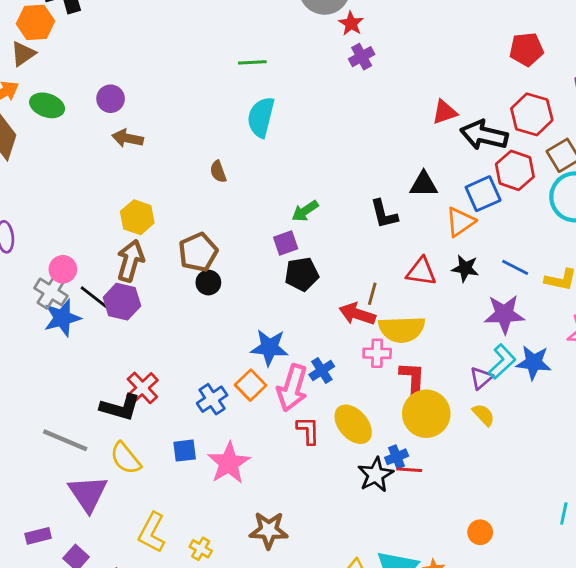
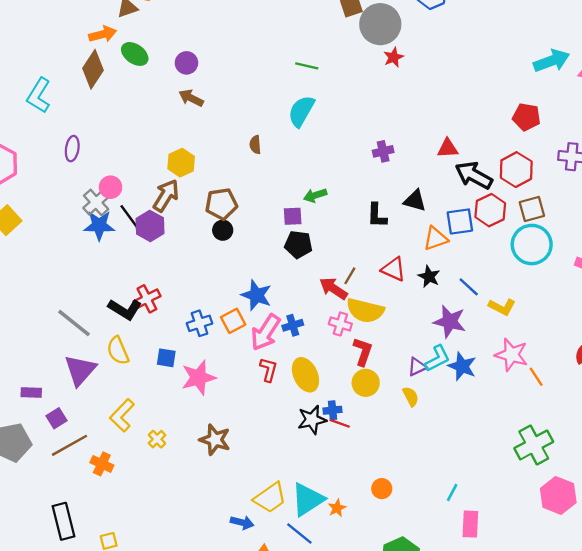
purple cross: (362, 57) -> (383, 151), moved
yellow circle: (426, 414) -> (366, 383), size x0.7

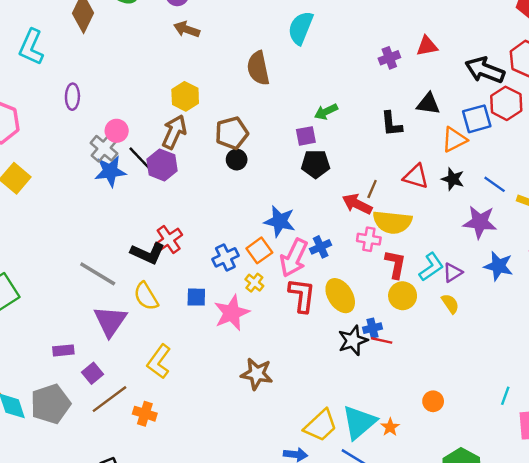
brown semicircle: (255, 145) -> (258, 68), size x1.8
red triangle: (448, 148) -> (427, 46), moved
cyan L-shape: (437, 358) -> (431, 267), moved
red L-shape: (268, 370) -> (302, 295), size x1.4
yellow cross: (157, 439) -> (254, 283), moved

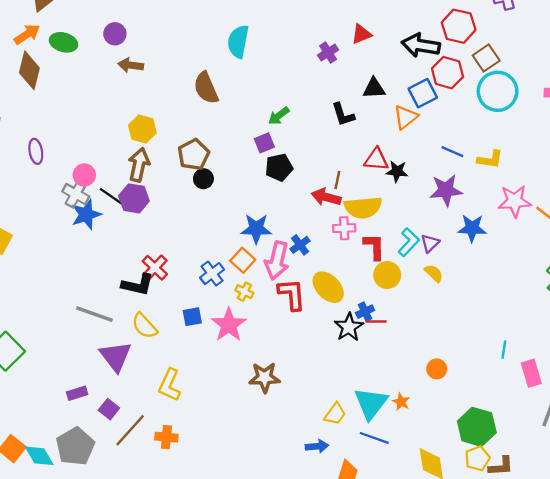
black star: (453, 179) -> (397, 171), moved
yellow trapezoid: (321, 426) -> (335, 414), size x0.7

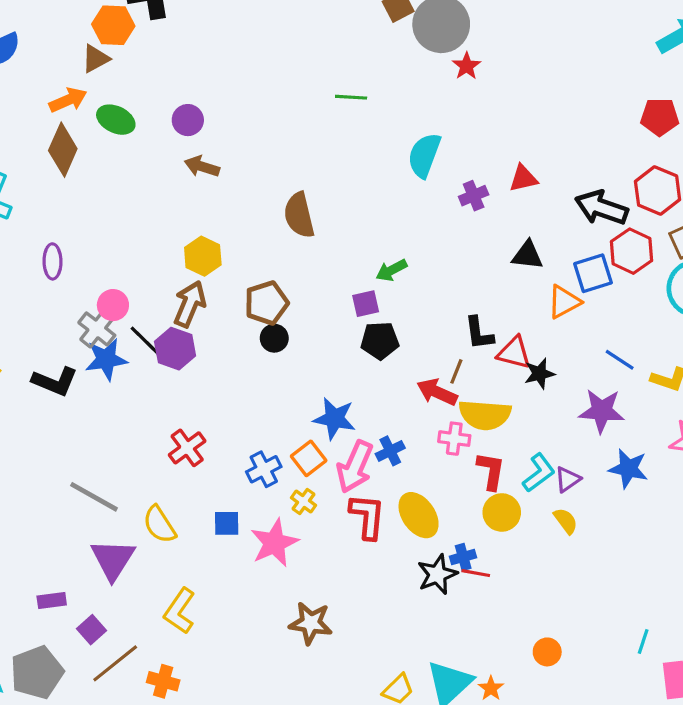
cyan semicircle: (238, 42) -> (424, 155), moved
black L-shape: (343, 115) -> (479, 333), moved
black star: (397, 171) -> (539, 374), turned -30
black L-shape: (138, 285) -> (55, 381), moved

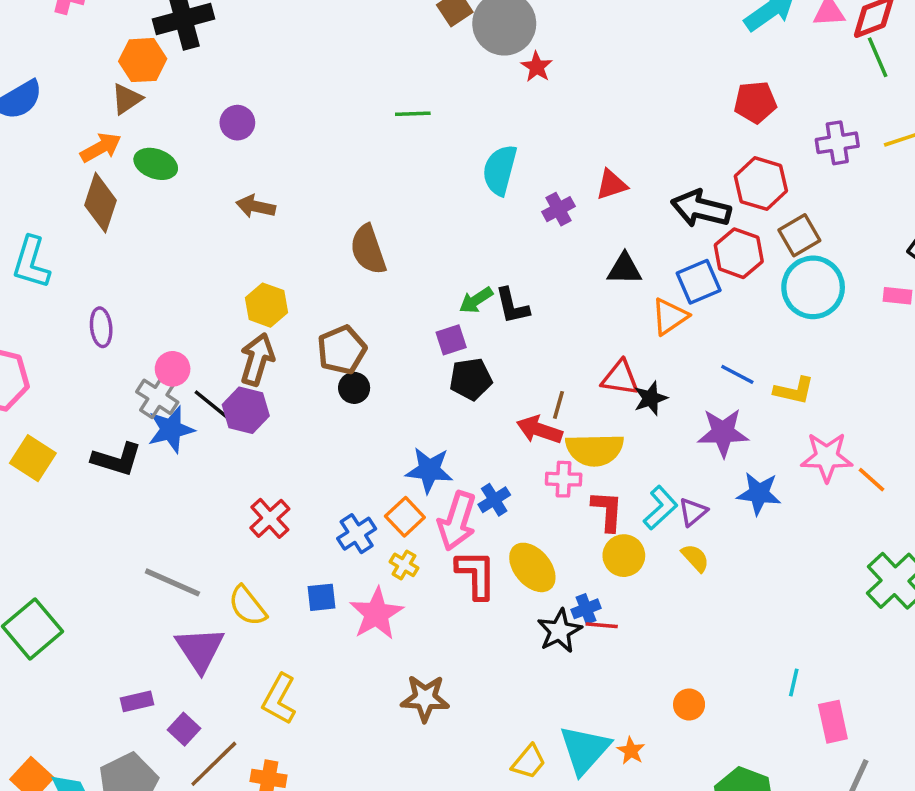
purple circle: (188, 120) -> (237, 123), moved
black L-shape: (479, 333) -> (512, 306), moved

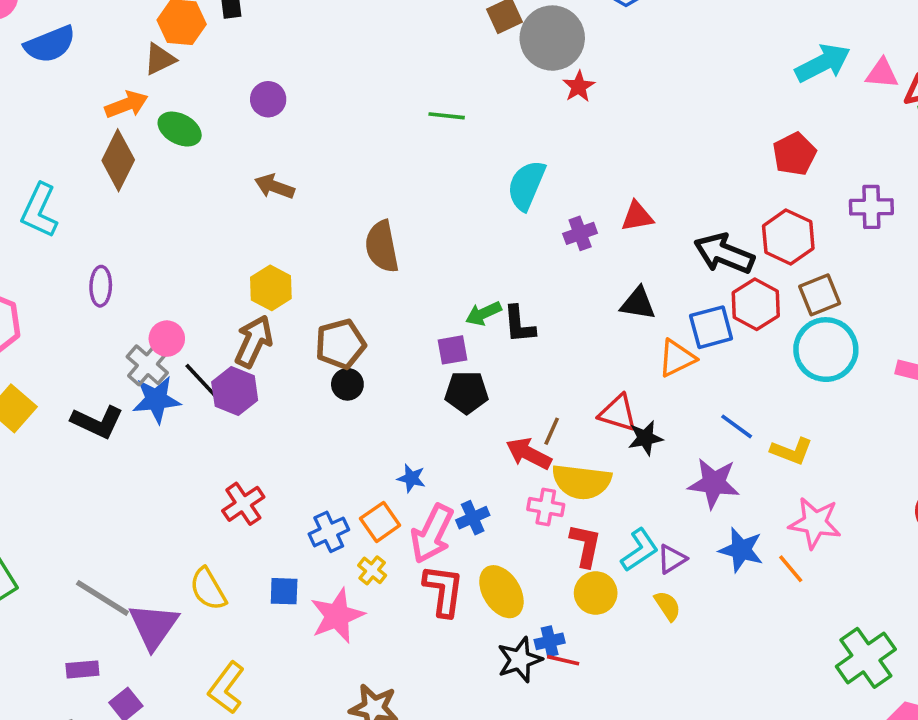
red pentagon: (755, 102) -> (794, 154), turned -30
blue star: (429, 470) -> (411, 478), size x0.6
orange line: (871, 480) -> (791, 569), moved
gray line: (172, 582) -> (102, 598), moved

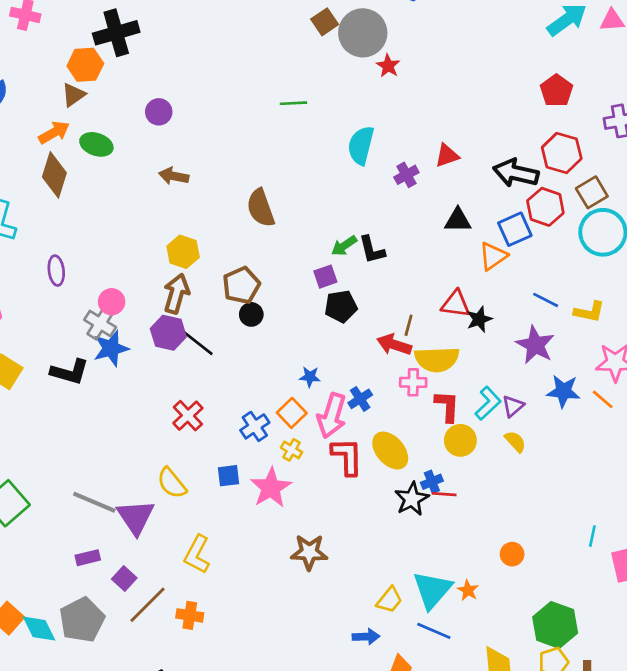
black line: (203, 382) -> (198, 343), moved
purple star: (714, 483) -> (535, 345), turned 30

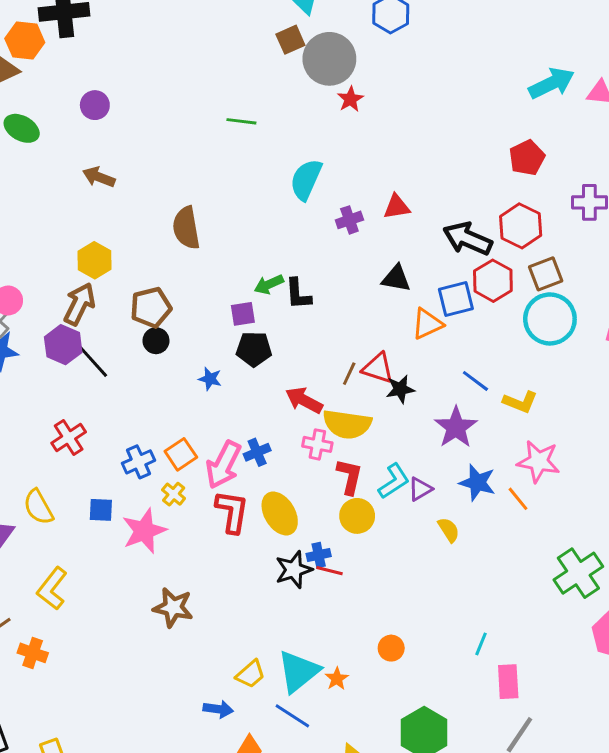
brown line: (409, 325) -> (349, 374), moved
blue star: (310, 377) -> (210, 379), moved
yellow semicircle: (515, 441) -> (449, 530), moved

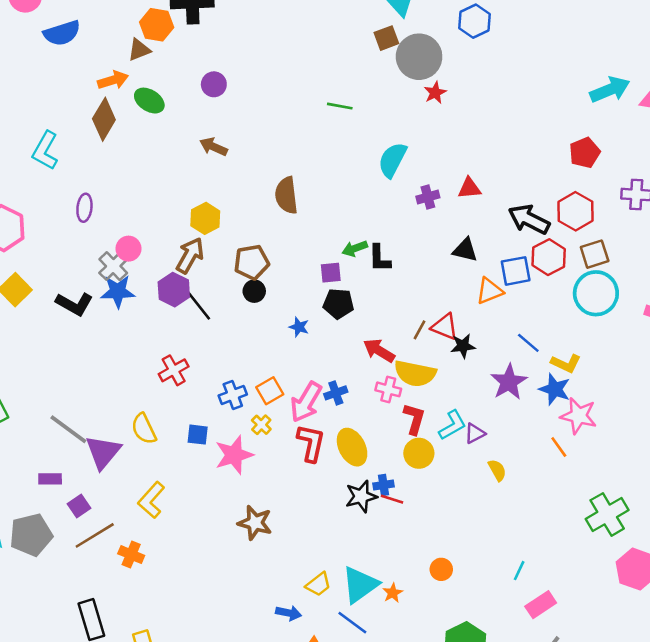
blue star: (477, 483) -> (555, 389), moved
pink rectangle: (508, 682) -> (541, 605), turned 56

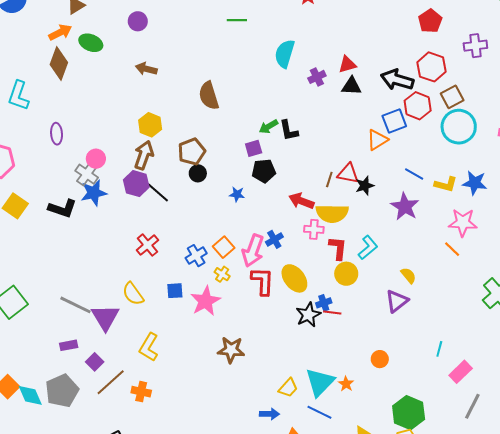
black triangle: (465, 250) -> (351, 86), moved
blue star: (555, 389) -> (475, 183), moved
purple triangle: (475, 433) -> (397, 301), moved, size x1.4

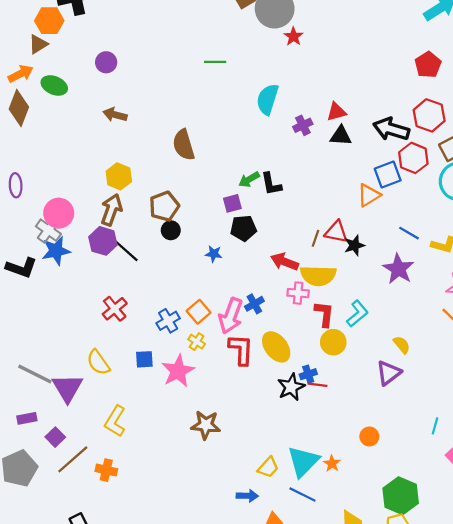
pink circle: (96, 159) -> (59, 213), size x1.4

